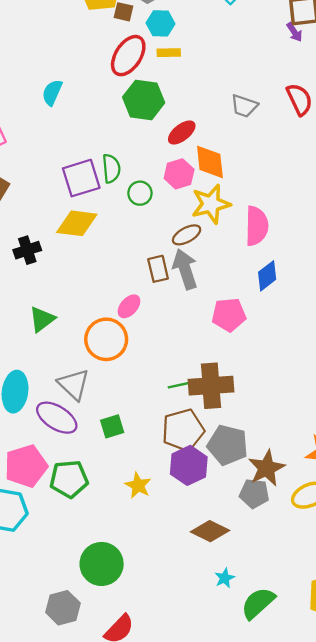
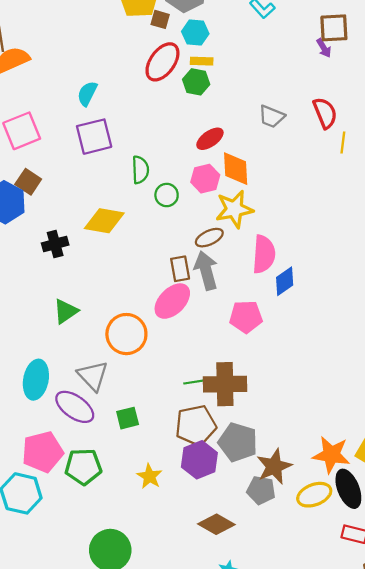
green hexagon: (144, 100) -> (196, 82), moved, size x0.7
purple square: (81, 178) -> (94, 137), moved
pink semicircle: (257, 226) -> (264, 254), moved
pink ellipse: (129, 306) -> (172, 301), moved, size x1.6

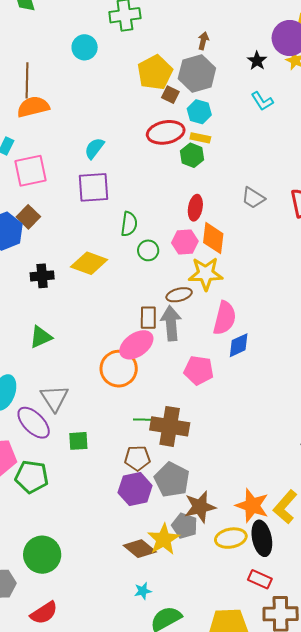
red ellipse: (162, 62) -> (166, 132), turned 33
red ellipse: (210, 139) -> (195, 208), turned -55
orange circle: (126, 334) -> (119, 369), moved
brown pentagon: (196, 425) -> (137, 458), size x0.7
yellow star: (150, 476) -> (164, 539), moved, size x1.4

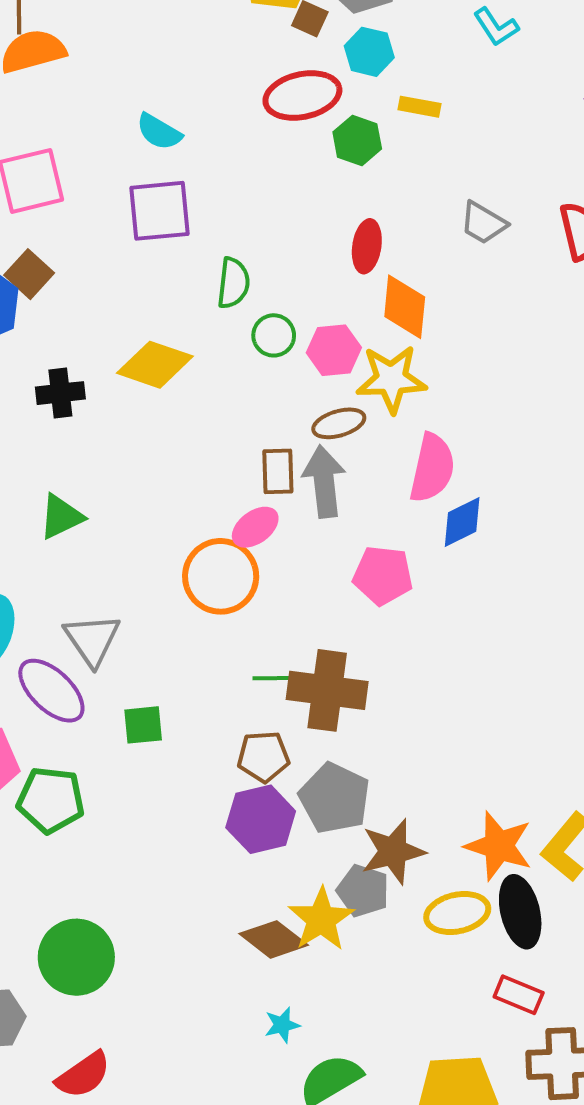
yellow rectangle: (200, 138) -> (420, 107), moved
cyan semicircle: (94, 148) -> (159, 132), turned -95
pink hexagon: (185, 242) -> (334, 350), moved
pink ellipse: (136, 345) -> (255, 527), size x0.7

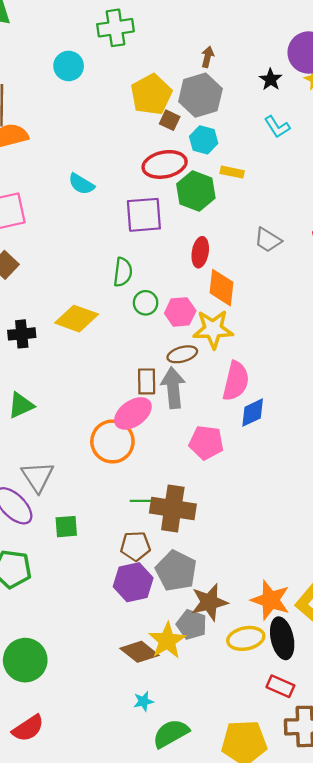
green hexagon: (357, 140) -> (196, 191), size x1.4
purple square: (160, 211) -> (144, 215), moved
pink ellipse: (255, 527) -> (133, 413), size x1.4

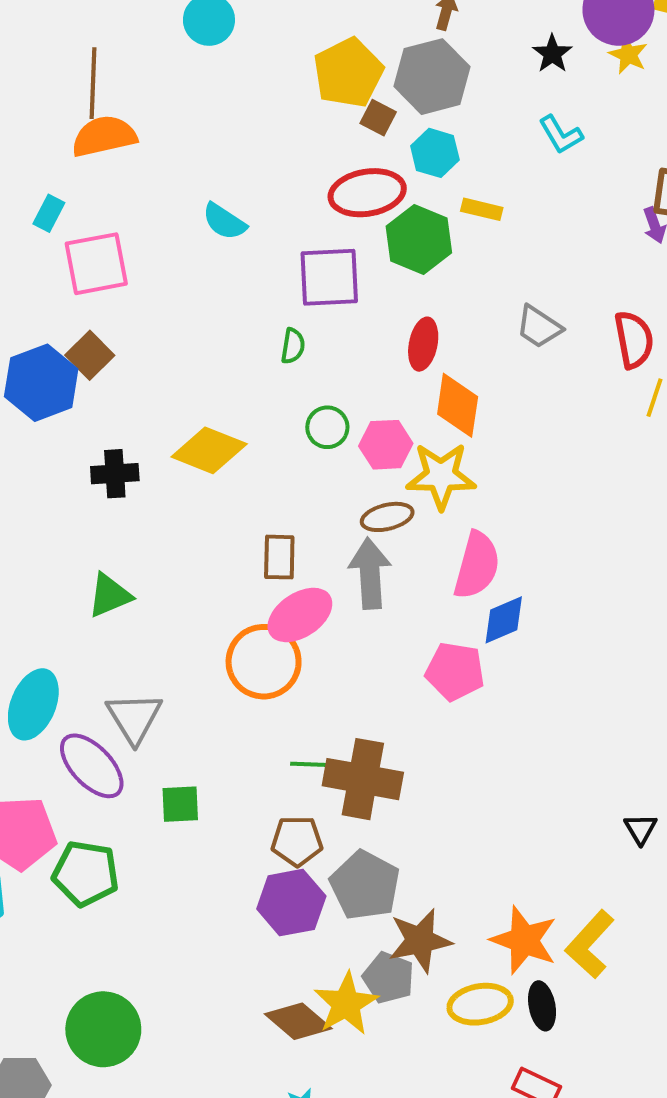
green semicircle: (123, 272) -> (293, 346), moved, size x0.7
brown rectangle: (147, 381) -> (279, 557), moved
pink pentagon: (206, 443) -> (455, 671), moved
black ellipse: (282, 638) -> (542, 1006), size x0.7

